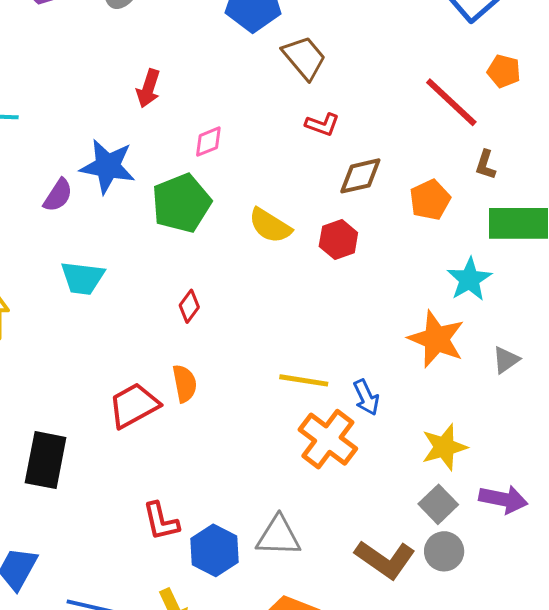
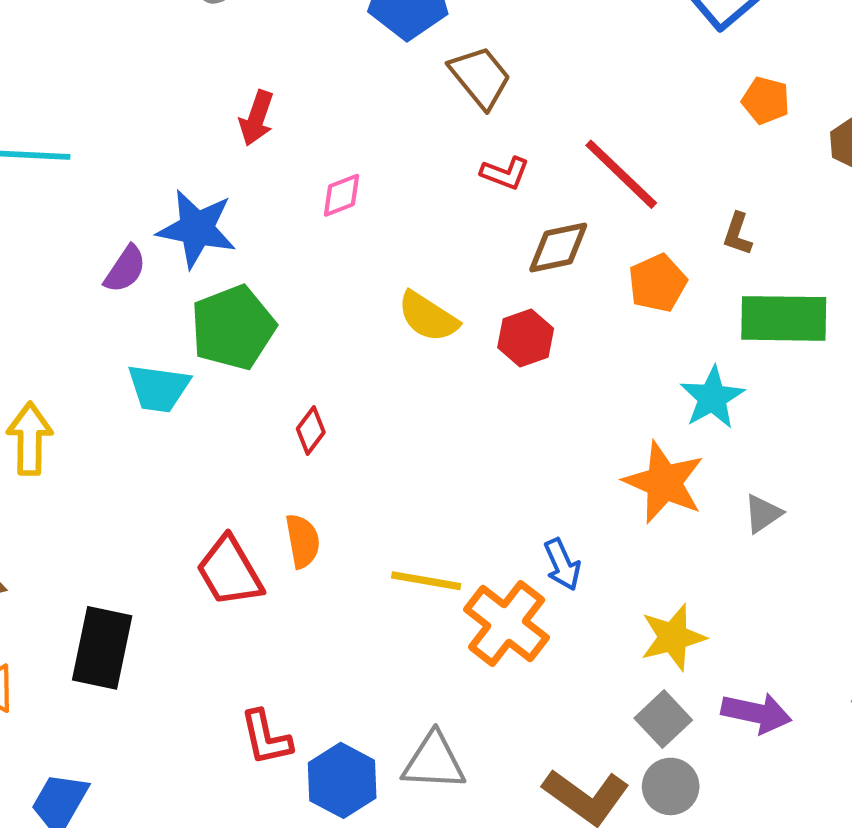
red line: (451, 102) -> (621, 174), moved
green pentagon: (181, 203) -> (233, 328), moved
yellow line: (304, 380) -> (426, 581), moved
red trapezoid: (134, 405) -> (230, 571), turned -92

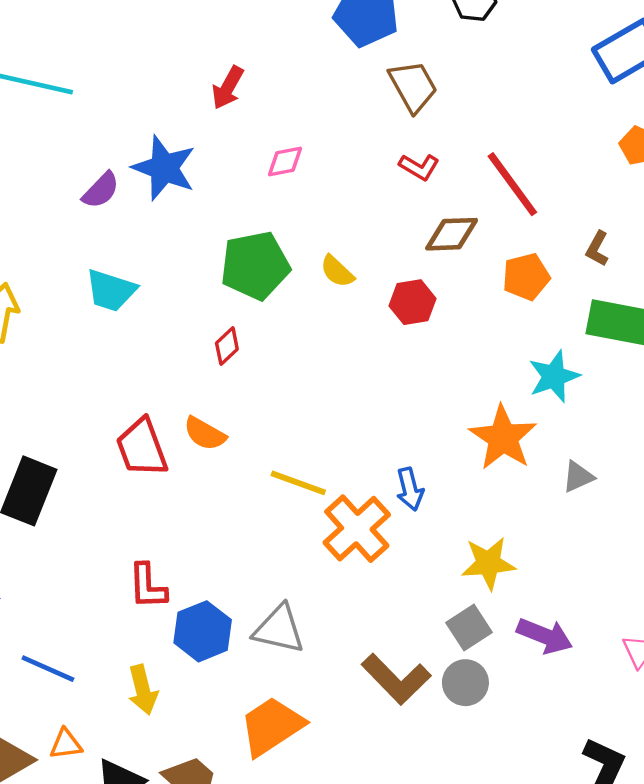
yellow semicircle: (428, 317) -> (337, 271), size x0.7
green pentagon: (233, 328) -> (255, 266), moved
orange semicircle: (303, 541) -> (205, 434), turned 120

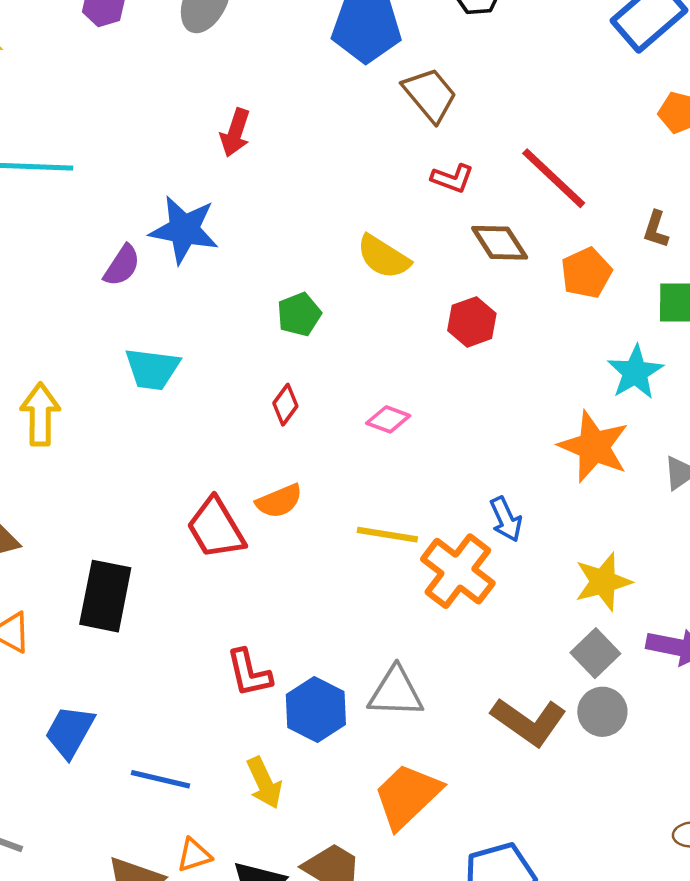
pink diamond: (285, 162) -> (388, 419), moved, turned 42
brown diamond: (452, 234) -> (500, 243), turned 70
green pentagon: (255, 266) -> (299, 314), size x0.6
yellow semicircle: (337, 271) -> (383, 257), moved, size x1.4
orange semicircle: (205, 434) -> (279, 501), turned -42

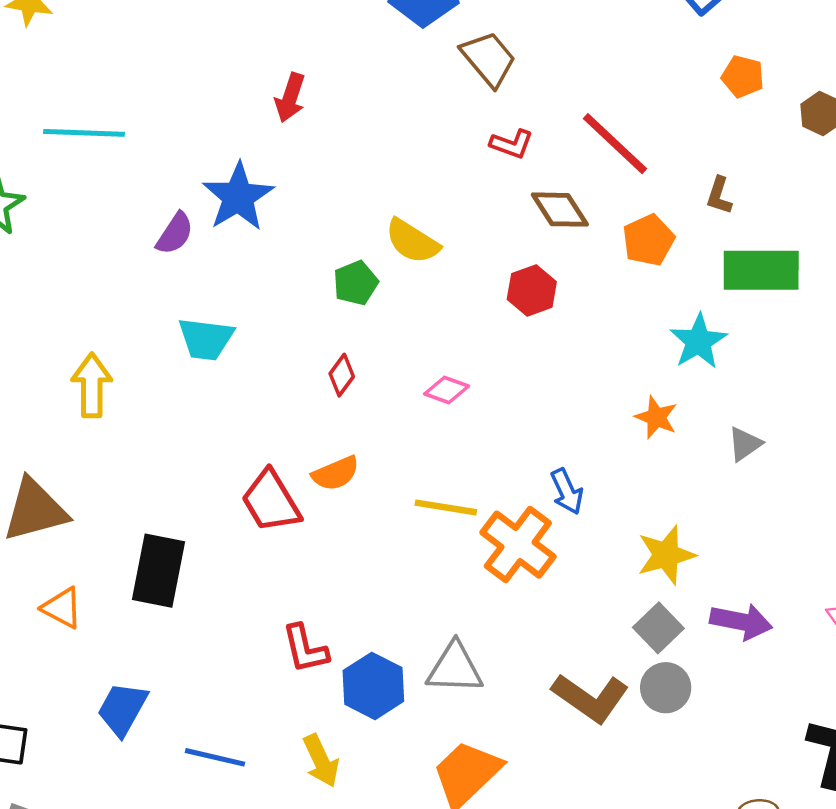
blue star: (184, 230) -> (238, 197), turned 30
yellow semicircle: (383, 257) -> (412, 241), moved
orange star: (594, 447) -> (656, 417), size x0.6

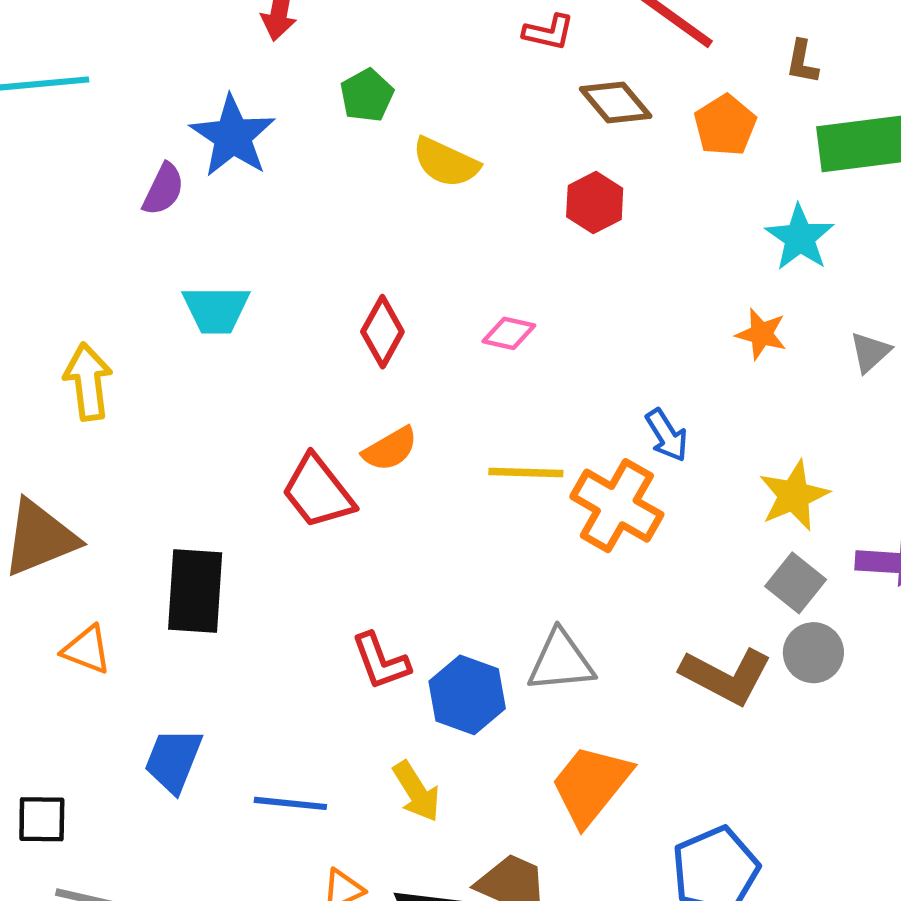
green pentagon: (356, 283) -> (367, 95), moved
red diamond: (342, 375) -> (382, 332), size x1.4

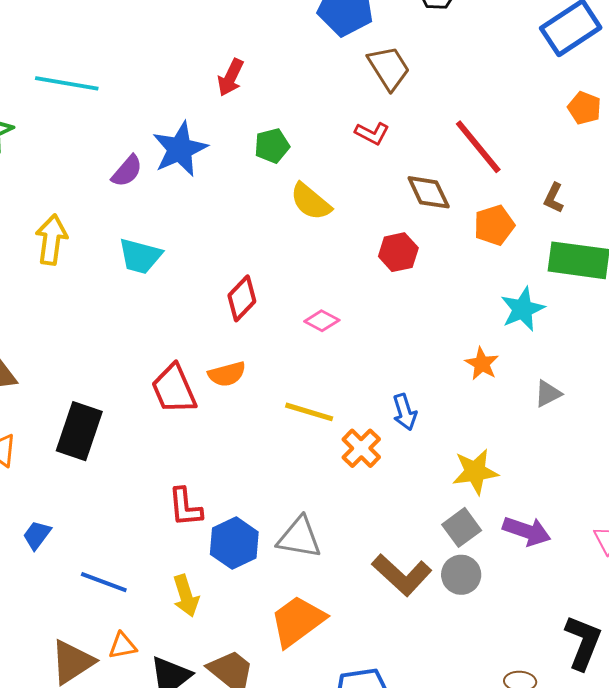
red L-shape: (549, 32) -> (372, 133), moved
yellow arrow: (88, 382) -> (51, 240), moved
orange cross: (617, 506) -> (361, 448), size x0.7
blue trapezoid: (173, 760) -> (37, 535), size x0.7

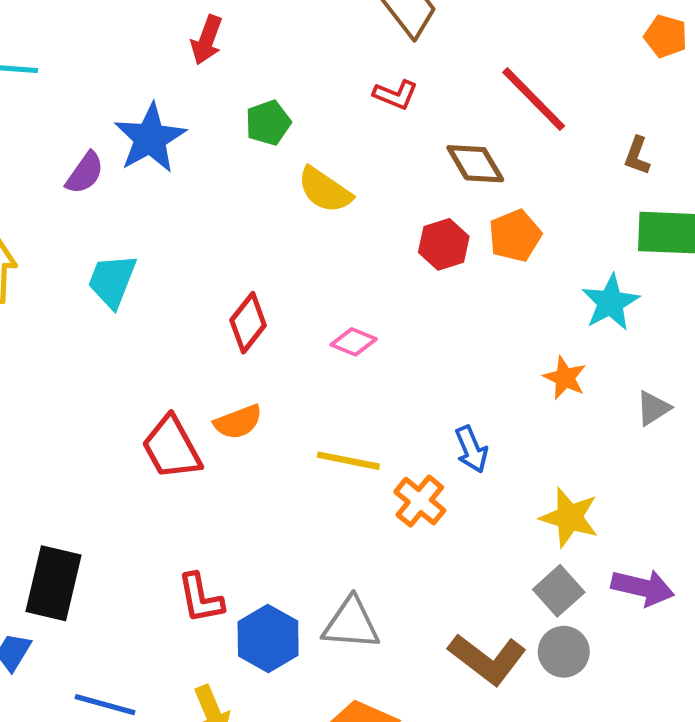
orange pentagon: (494, 225) -> (515, 236), moved
cyan trapezoid: (140, 256) -> (112, 281), turned 102
black rectangle: (79, 431) -> (53, 583), moved
yellow star: (475, 472) -> (569, 517), turned 30

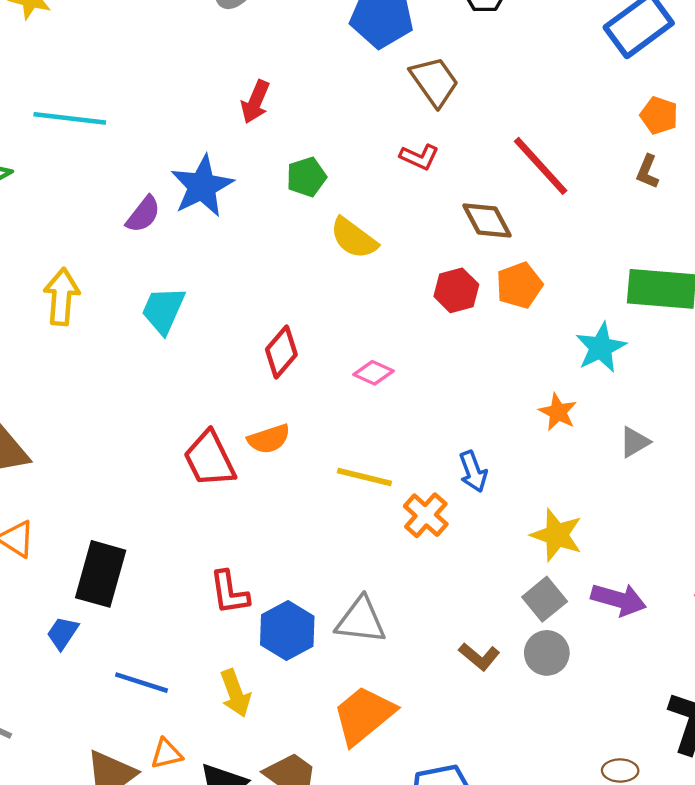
brown L-shape: (637, 156) -> (647, 172), moved
brown L-shape: (487, 659) -> (479, 657), size x0.6

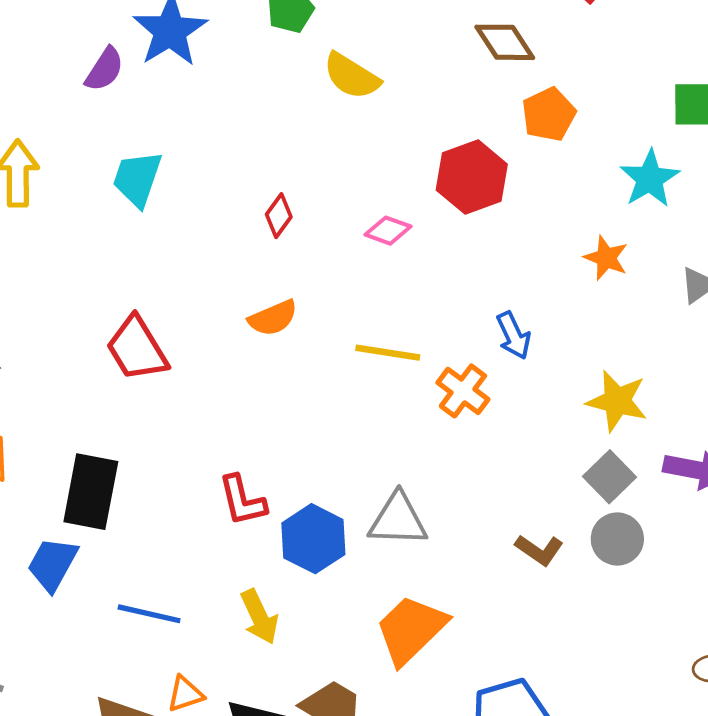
red hexagon: (456, 290) -> (472, 177), moved, size x1.4
red diamond: (281, 352) -> (279, 216), size x0.7
red trapezoid: (209, 459) -> (137, 349), moved
blue trapezoid: (63, 633) -> (53, 564), size x1.4

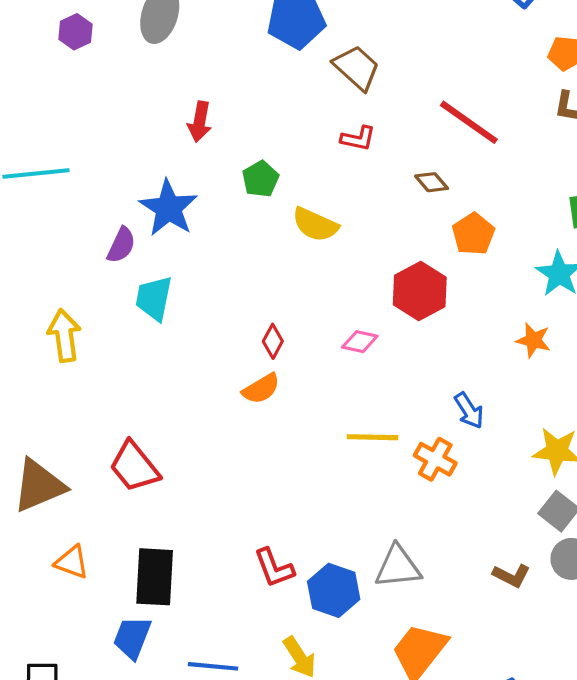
brown diamond: (505, 42) -> (432, 182), size x0.7
cyan trapezoid: (137, 179) -> (154, 298), moved
orange semicircle: (273, 318) -> (261, 389), moved
red trapezoid: (137, 349) -> (134, 467), moved

